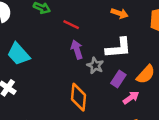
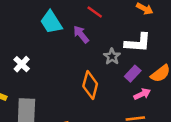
purple arrow: (77, 50) -> (81, 34), moved, turned -30
cyan trapezoid: (18, 54) -> (51, 22), moved

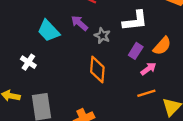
cyan trapezoid: (51, 22) -> (49, 31), moved
gray star: (112, 56) -> (102, 36), moved

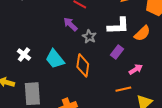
cyan trapezoid: (49, 31) -> (55, 59), moved
orange semicircle: (162, 46) -> (142, 33), moved
pink arrow: (148, 69) -> (136, 69), moved

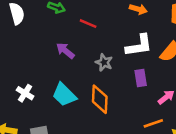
purple arrow: (70, 24) -> (65, 51), moved
purple rectangle: (117, 52) -> (141, 78), turned -40

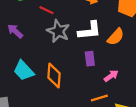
purple arrow: (65, 51) -> (15, 31), moved
gray star: (104, 62) -> (58, 31), moved, size x1.5

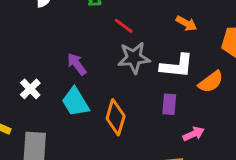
purple arrow: (15, 31) -> (77, 64), moved
gray star: (58, 31) -> (134, 58), turned 30

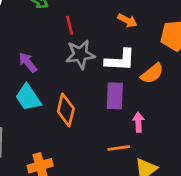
red line: (124, 26) -> (70, 25), turned 42
purple rectangle: (169, 104) -> (115, 96), size x1.4
pink arrow: (194, 134) -> (138, 122), turned -66

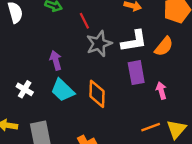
purple arrow: (28, 63) -> (56, 60), turned 36
orange line: (119, 148) -> (151, 127), moved

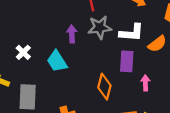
purple arrow: (56, 60) -> (72, 34), moved
orange diamond: (97, 94) -> (104, 87), moved

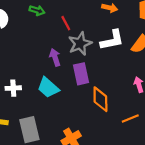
white cross: (23, 52) -> (13, 88), turned -32
purple rectangle: (127, 61) -> (81, 74), moved

